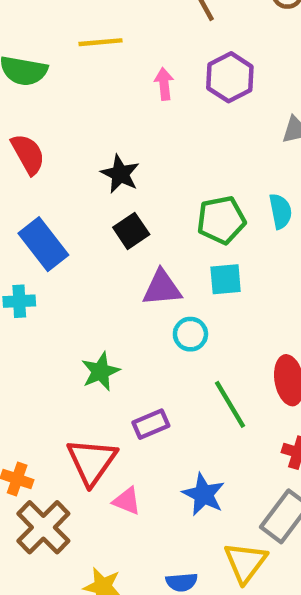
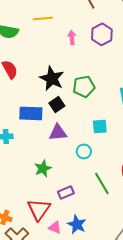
black star: (120, 174) -> (52, 78), size x1.4
green pentagon: (221, 220) -> (84, 86), moved
blue rectangle: (43, 244) -> (31, 113), moved, turned -50
purple triangle: (162, 288) -> (58, 132), moved
blue star: (204, 494) -> (77, 224), moved

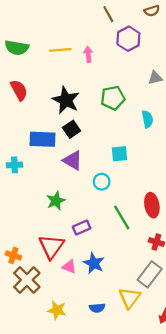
yellow line: (43, 18) -> (60, 50), moved
purple hexagon: (102, 34) -> (128, 39), moved
green pentagon: (84, 86) -> (113, 98), moved
purple triangle: (58, 132) -> (73, 160), turned 36

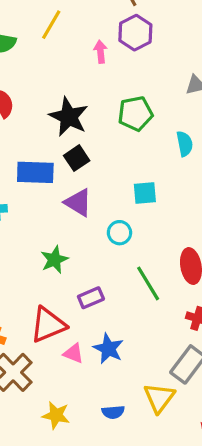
purple hexagon: (128, 39) -> (135, 33), moved
yellow line: (60, 50) -> (51, 25), moved, turned -55
red triangle: (51, 246) -> (48, 325), turned 32

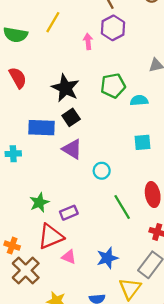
cyan semicircle: (185, 144) -> (139, 100), moved, turned -84
cyan square: (145, 193) -> (142, 142), moved
green star: (54, 260) -> (39, 202), moved
purple rectangle: (91, 298) -> (69, 213), moved
blue star: (108, 349) -> (107, 258), moved, turned 30

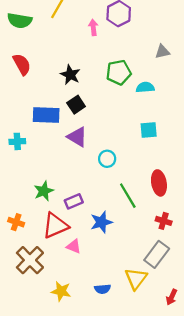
black star: (65, 88) -> (70, 75), size x0.7
orange cross: (12, 246) -> (16, 222), moved
blue star: (107, 258) -> (101, 222), moved

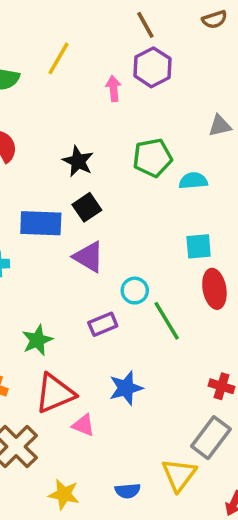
red ellipse: (159, 183) -> (214, 289), moved
green line: (128, 196) -> (167, 321), moved
purple rectangle: (74, 201) -> (103, 324), moved

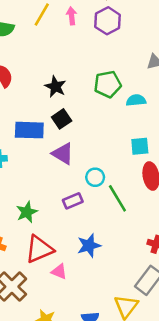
pink arrow: (113, 89) -> (72, 16), moved

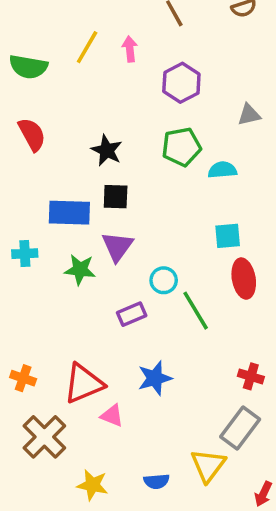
purple hexagon: (108, 21) -> (181, 83), moved
black square: (62, 119) -> (116, 197), turned 36
purple triangle: (63, 154) -> (117, 246), turned 35
green star: (27, 212) -> (80, 270), moved, turned 30

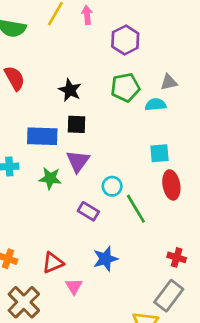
gray triangle: (249, 115) -> (169, 82), moved
purple rectangle: (132, 314) -> (88, 211), turned 54
red triangle: (84, 384) -> (53, 263), size x0.7
pink triangle: (112, 416) -> (74, 286), turned 36

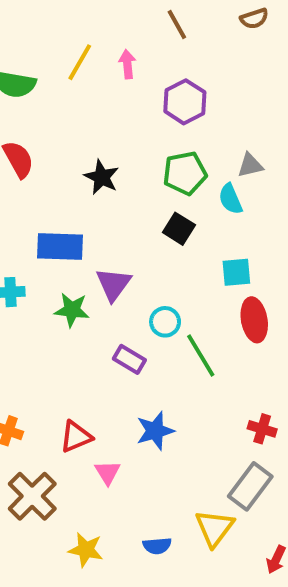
cyan semicircle: (156, 105) -> (230, 199), turned -108
black square: (77, 124) -> (179, 229), moved, turned 30

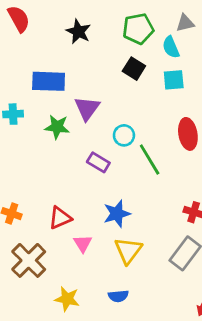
cyan square: (236, 272) -> (174, 80), moved
yellow triangle: (215, 528) -> (128, 251), moved

